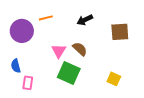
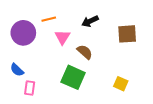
pink triangle: (59, 51) -> (63, 37), moved
blue semicircle: (16, 66) -> (17, 70), turned -32

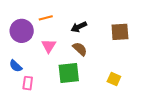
black arrow: (90, 21) -> (79, 27), moved
pink triangle: (63, 37) -> (49, 46), moved
green square: (73, 77) -> (69, 73), turned -30

